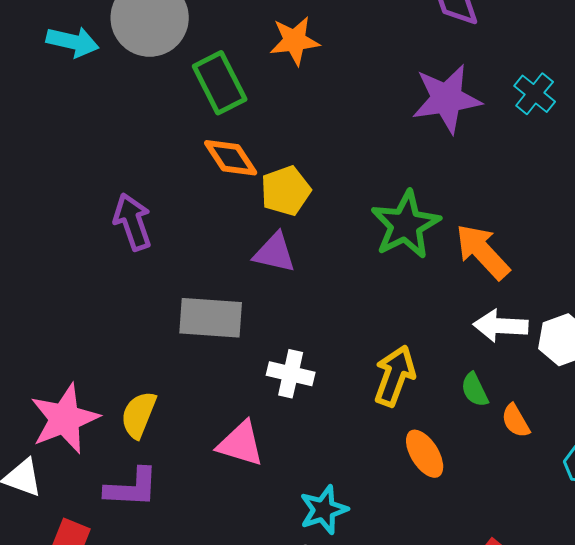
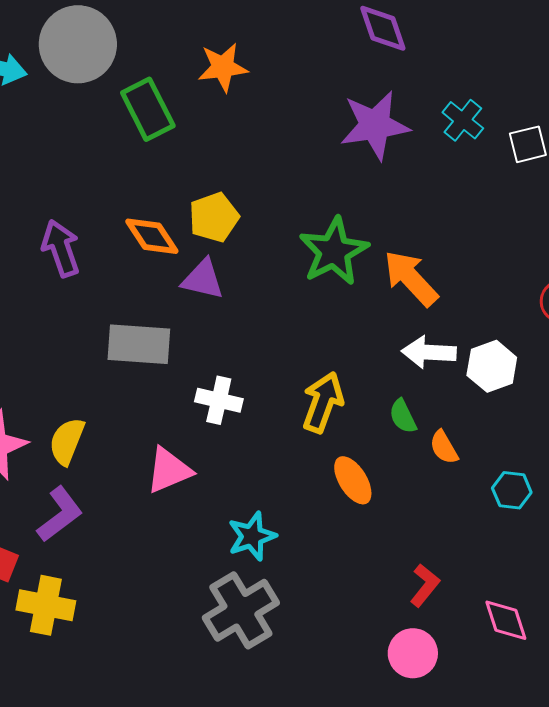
orange diamond: (231, 158) -> (152, 236), moved
pink triangle: (241, 444) -> (169, 470), turned -40
purple L-shape: (132, 488) -> (60, 514), turned -40

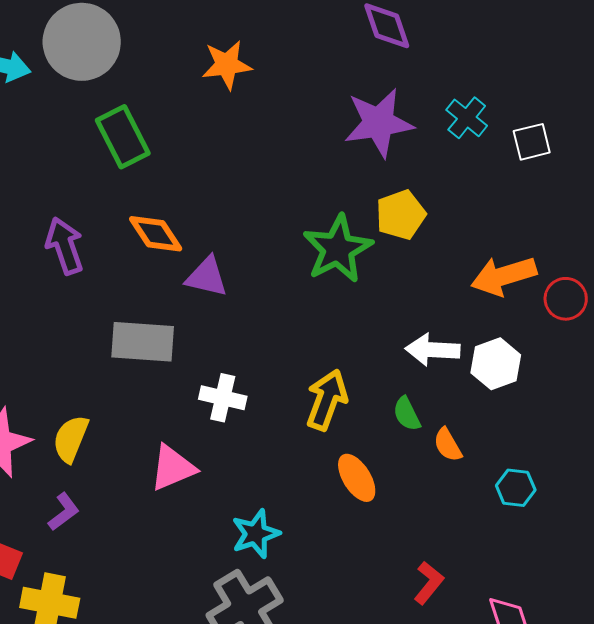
green rectangle: (148, 109) -> (123, 137), moved
yellow pentagon: (214, 217) -> (401, 215), moved
orange arrow: (411, 278) -> (504, 276), moved, turned -64
purple L-shape: (60, 514) -> (64, 512), size x0.7

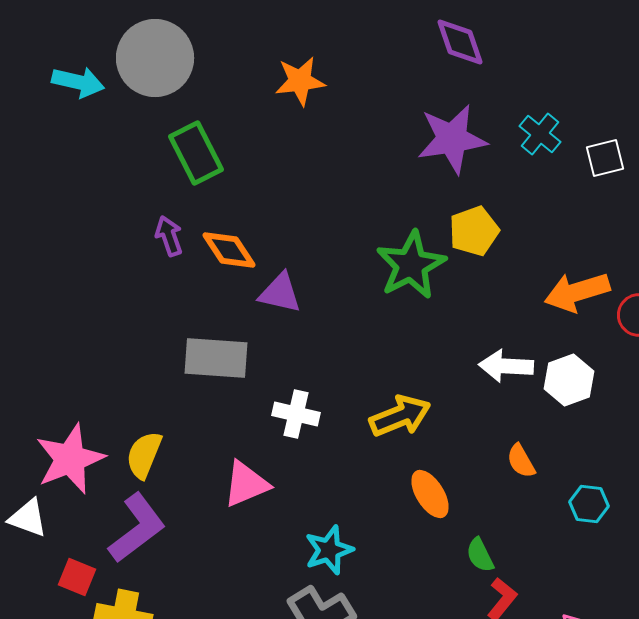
purple arrow: (65, 246) -> (169, 236), moved, size x0.7
yellow arrow: (327, 400) -> (400, 416), turned 48
green semicircle: (407, 414) -> (480, 555), moved
purple L-shape: (64, 512) -> (137, 528), size x1.8

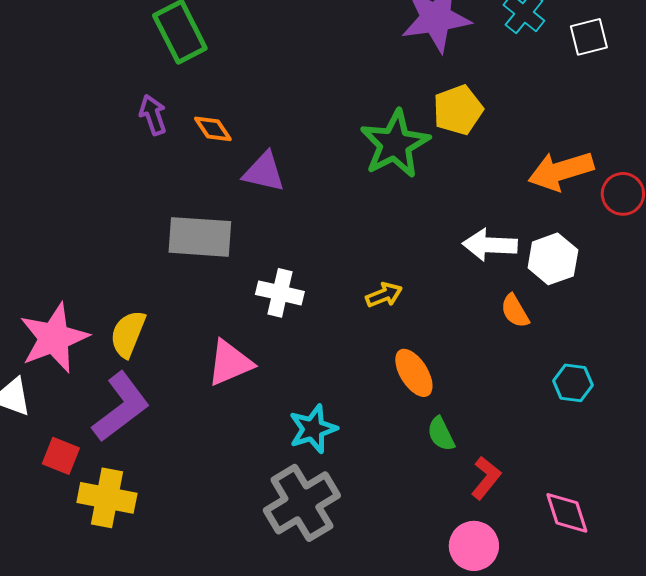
orange diamond: (229, 250) -> (213, 129), size x0.7
yellow arrow: (400, 416) -> (384, 295), size x0.6
orange semicircle: (521, 461) -> (515, 311), moved
green semicircle: (480, 555) -> (441, 434), moved

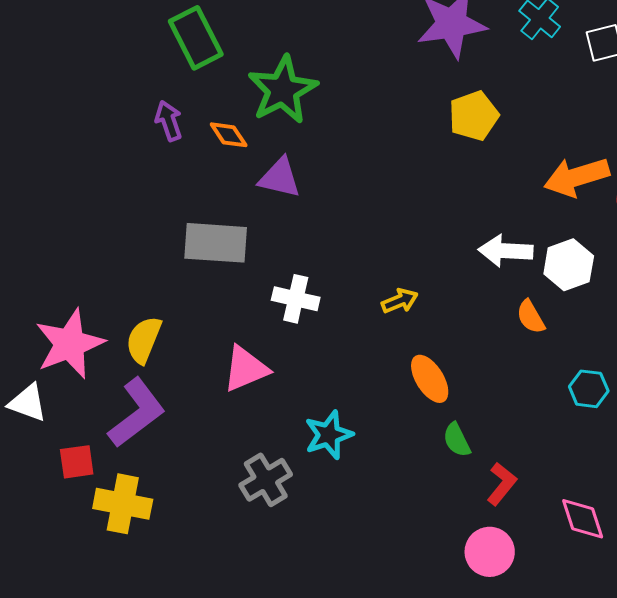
green star: (395, 144) -> (283, 90), moved
red square: (61, 456) -> (77, 462), turned -30
gray cross: (302, 503) -> (266, 480), moved, size x0.7

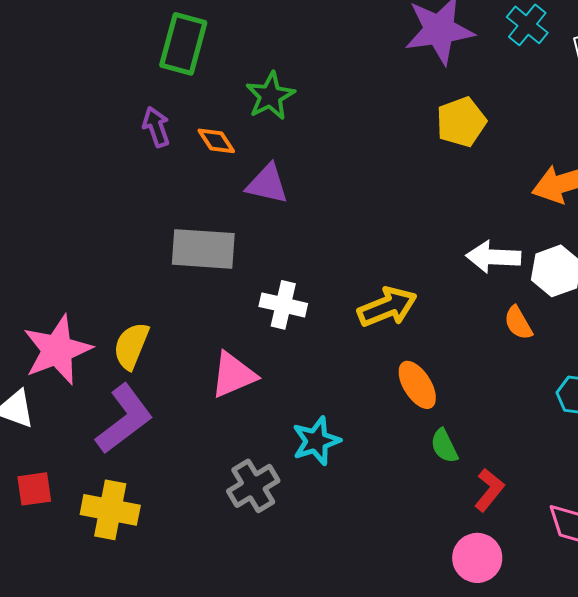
green rectangle: (196, 38) -> (183, 44), turned 42
green star: (283, 90) -> (270, 96), size x0.7
yellow arrow: (400, 301) -> (387, 307), size x1.6
red square: (77, 462) -> (34, 489), moved

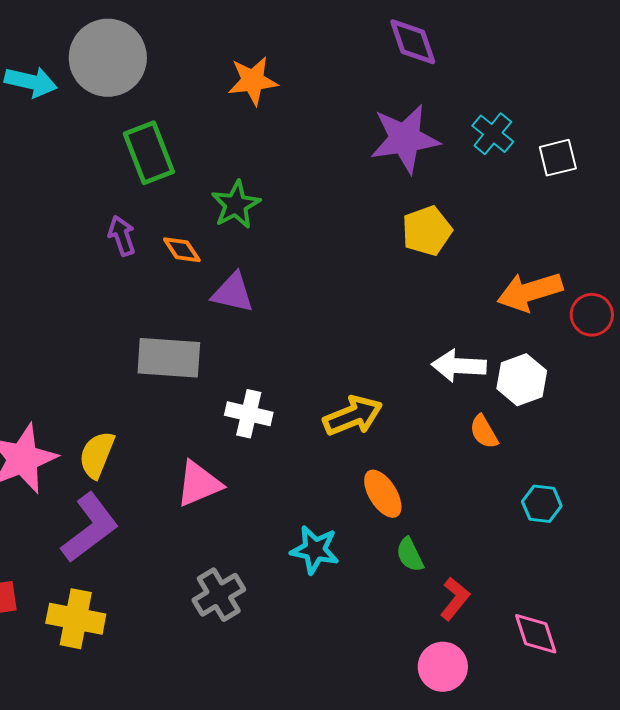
green rectangle: (183, 44) -> (149, 153), turned -36
cyan star: (316, 441) -> (315, 550), moved, turned 30

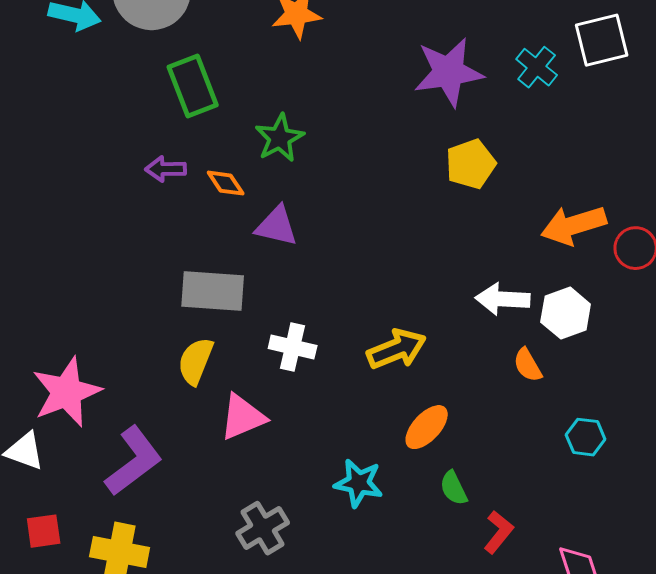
white square: (558, 158) -> (602, 40), moved, size x1.4
purple arrow: (122, 236) -> (166, 169), turned -72
yellow semicircle: (97, 455) -> (196, 361), moved
orange ellipse: (383, 494) -> (427, 427), turned 75

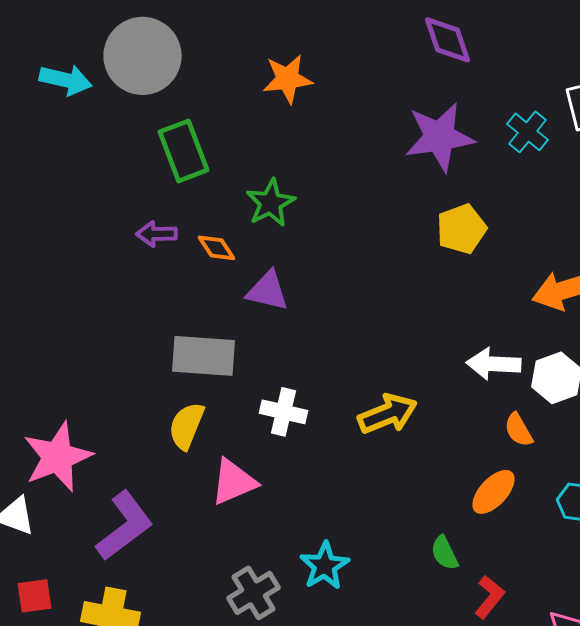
orange ellipse: (427, 427) -> (494, 492), moved
cyan star: (359, 483) -> (324, 566), moved, turned 30

